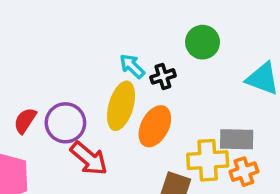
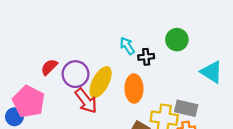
yellow ellipse: (121, 106) -> (101, 82), moved
orange ellipse: (155, 126) -> (134, 89), turned -40

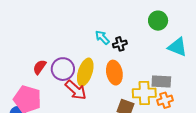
green circle: (177, 40) -> (158, 21), moved

